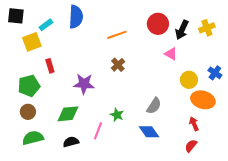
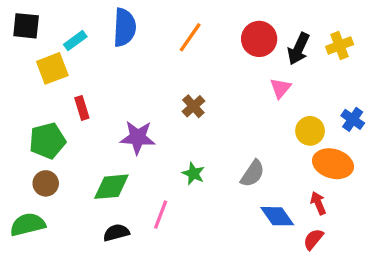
orange line: (117, 35) -> (190, 37), moved, turned -36
pink triangle: (171, 54) -> (280, 88), turned 40
green star: (117, 115) -> (193, 174), moved
blue diamond: (149, 132) -> (277, 216), moved
green semicircle: (33, 138) -> (28, 224), moved

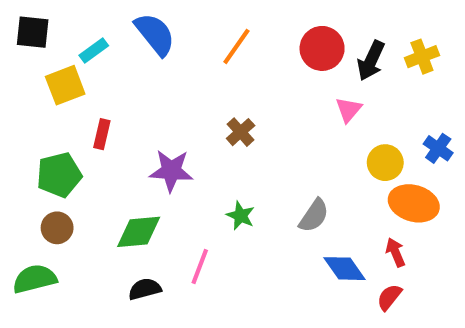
blue semicircle: (125, 27) -> (155, 34), turned -42
red rectangle: (82, 108) -> (102, 134), turned 30

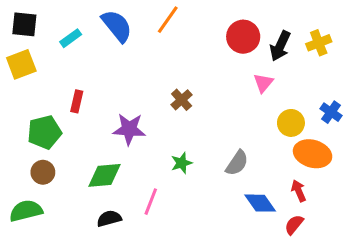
orange line: (236, 46) -> (168, 20), moved
yellow square: (65, 85) -> (21, 64), moved
green star: (241, 216) -> (182, 163), turned 30

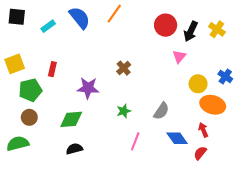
yellow cross: (319, 43) -> (217, 29), turned -35
yellow square: (21, 64) -> (15, 64), moved
pink line: (151, 202) -> (135, 141), moved

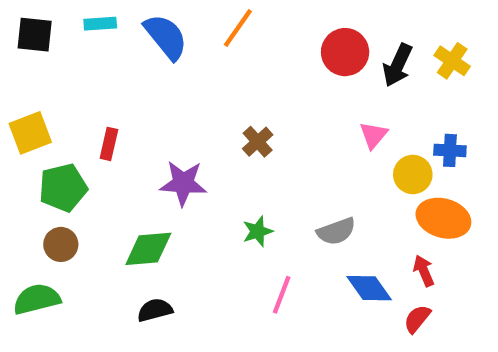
cyan rectangle: (48, 26) -> (100, 24), moved, turned 32
pink triangle: (179, 57) -> (373, 135), moved
blue cross: (225, 76) -> (450, 150), moved, turned -32
gray semicircle: (161, 111) -> (336, 231), turned 36

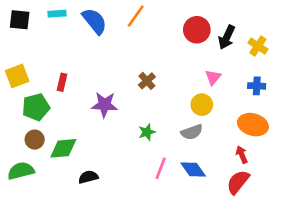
yellow cross: (452, 61) -> (258, 46), moved
yellow circle: (413, 174) -> (202, 105), moved
green diamond: (148, 249) -> (63, 148), moved
blue diamond: (369, 288) -> (193, 170), moved
red semicircle: (417, 319) -> (238, 182), size x1.5

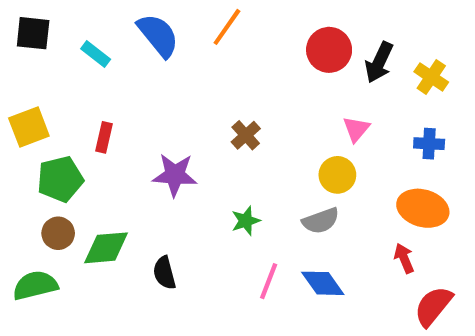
cyan rectangle: (57, 14) -> (96, 54), moved, turned 42
black semicircle: (88, 177) -> (164, 273), moved, turned -90
red semicircle: (238, 182) -> (433, 306), moved

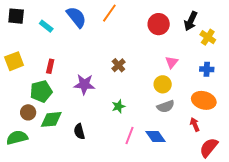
black arrow: (379, 62) -> (191, 21), moved
green pentagon: (60, 179) -> (41, 91), moved
gray semicircle: (321, 221) -> (166, 106), moved

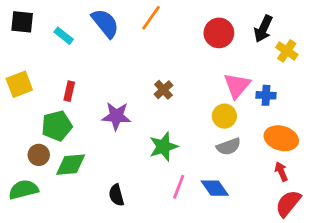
pink triangle: (172, 62) -> (237, 86), size x1.5
blue cross: (207, 69) -> (266, 95), moved
green star: (118, 106) -> (163, 147), size x1.5
red arrow: (195, 124) -> (281, 172), moved
black semicircle: (79, 132) -> (116, 195), moved

